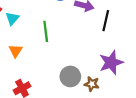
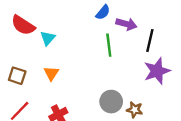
green line: (46, 31) -> (109, 45), moved
purple star: (111, 63) -> (157, 71), moved

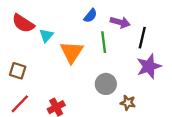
blue semicircle: (103, 12) -> (90, 16), moved
orange triangle: (51, 73) -> (72, 52), moved, size x1.6
gray circle: (111, 102) -> (106, 84), moved

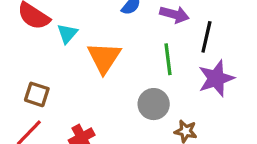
green line: (104, 42) -> (168, 59), moved
brown square: (18, 71) -> (37, 94), moved

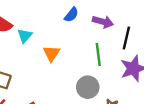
orange triangle: (104, 58) -> (52, 53), size x0.7

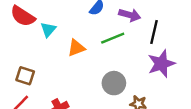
orange triangle: (52, 53) -> (76, 48), turned 36
green line: (98, 54) -> (113, 38), moved, turned 75

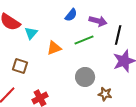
brown square: (25, 76) -> (20, 66), moved

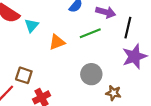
brown square: (20, 66) -> (24, 75), moved

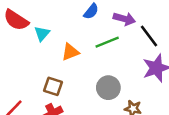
black line: (128, 28) -> (149, 36), turned -50
brown square: (24, 75) -> (53, 86), moved

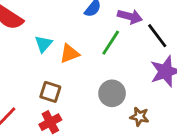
cyan triangle: (42, 34) -> (43, 44), moved
green line: (107, 42) -> (111, 43), turned -35

